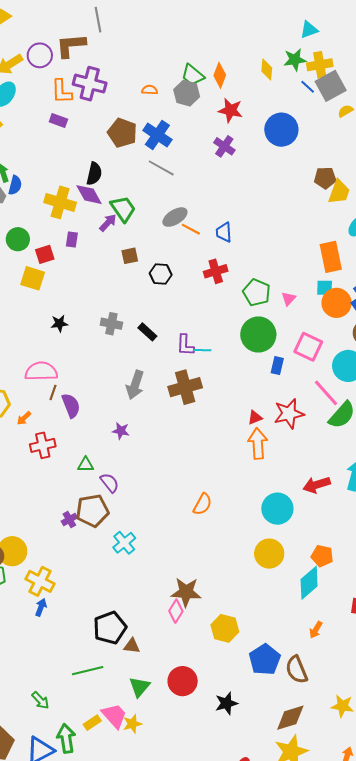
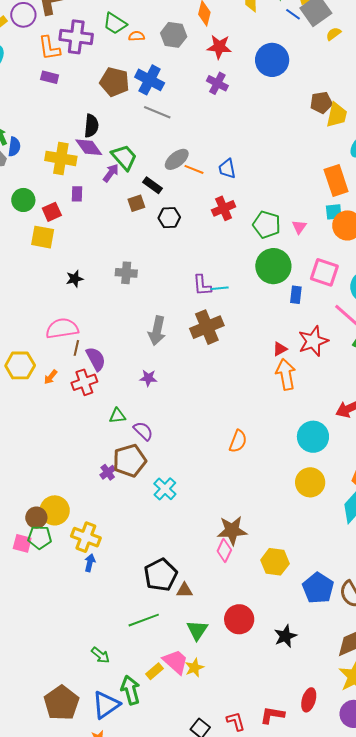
green trapezoid: (193, 75) -> (115, 23), moved
black rectangle: (147, 332) -> (152, 185), moved
red cross: (43, 445) -> (84, 382), moved

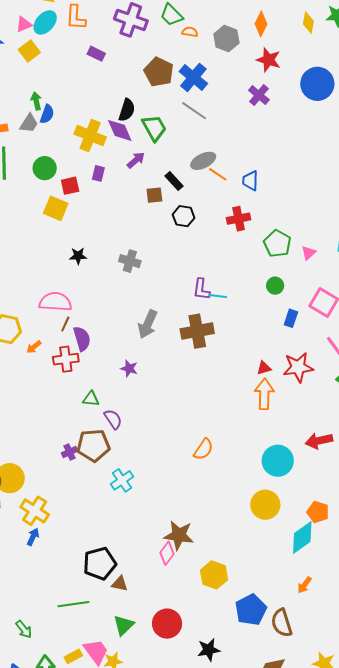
orange L-shape: (49, 48) -> (76, 17), moved
green trapezoid: (124, 157) -> (154, 128), moved
green circle: (273, 266) -> (275, 286), size x0.5

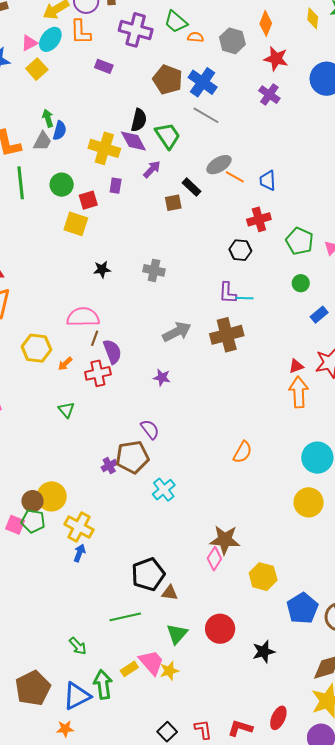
black hexagon: (184, 216) -> (240, 250), moved
blue rectangle: (291, 318) -> (319, 315), turned 36
gray arrow: (148, 324) -> (177, 332), turned -136
green triangle: (91, 399) -> (66, 410), moved, turned 48

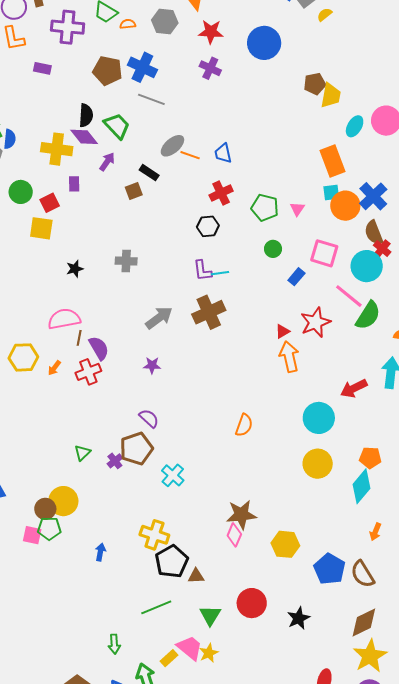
green triangle: (66, 410) -> (82, 453), moved, turned 36
yellow cross: (79, 527) -> (154, 535), moved
green arrow: (78, 646) -> (114, 644), turned 48

